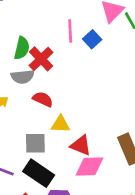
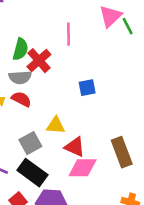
blue square: (92, 39) -> (87, 88), moved, turned 30
red semicircle: (43, 99) -> (21, 99), moved
gray square: (35, 143) -> (30, 143), turned -30

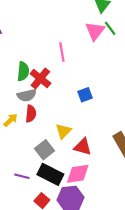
green line: (128, 26) -> (110, 28), moved
red semicircle: (21, 99) -> (31, 114), turned 77
yellow triangle: (56, 125) -> (63, 131), turned -42
pink diamond: (83, 168) -> (78, 174), moved

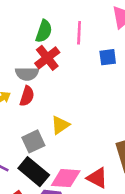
green semicircle: (23, 71) -> (44, 31), moved
blue square: (85, 95) -> (108, 57), moved
red triangle: (83, 147) -> (97, 178), moved

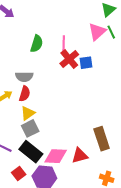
red cross: (47, 58) -> (69, 59), moved
yellow triangle: (60, 125) -> (28, 113), moved
red triangle: (97, 178) -> (80, 156), turned -42

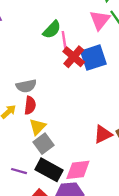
green semicircle: (37, 44) -> (52, 30), moved, turned 36
blue square: (86, 63) -> (93, 58), size x1.6
red triangle: (80, 156) -> (103, 134), moved

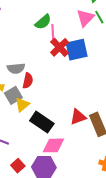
red semicircle: (30, 105) -> (28, 81), moved
gray square: (43, 144) -> (13, 95), moved
black rectangle: (49, 170) -> (42, 122), moved

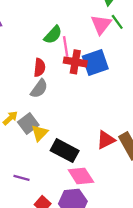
red cross: (60, 47) -> (75, 62), turned -30
gray semicircle: (16, 68) -> (39, 89), moved, turned -42
red semicircle: (28, 81) -> (40, 68), moved
pink diamond: (53, 145) -> (81, 176), turned 65

